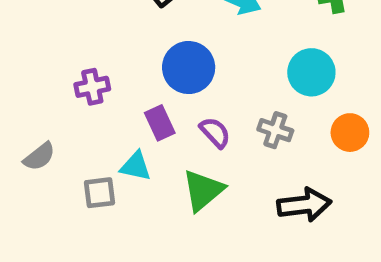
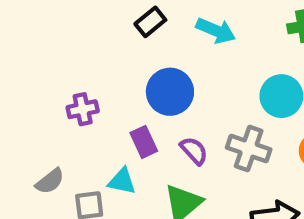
gray cross: (275, 130) -> (249, 149), size x1.4
gray semicircle: (39, 157) -> (50, 181), moved

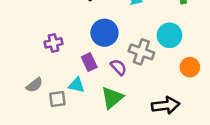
gray cross: (249, 149) -> (141, 52), moved

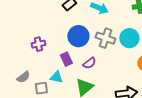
gray cross: (141, 52) -> (105, 38), moved
purple semicircle: (119, 67) -> (89, 63), turned 96

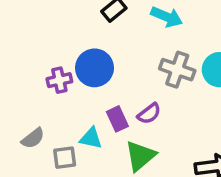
blue circle: (78, 36) -> (95, 68), moved
purple rectangle: (66, 59) -> (117, 119), moved

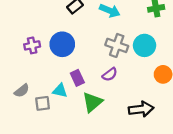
purple cross: (59, 80) -> (32, 45), moved
purple semicircle: (149, 114) -> (110, 74), moved

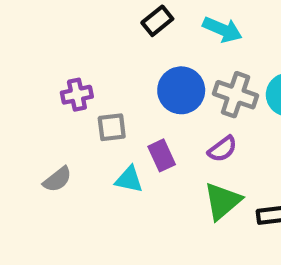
blue circle: (62, 44) -> (181, 90), moved
green triangle: (92, 102) -> (222, 201), moved
gray square: (43, 103) -> (112, 127), moved

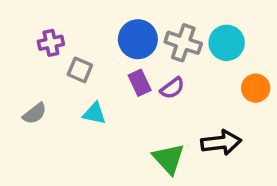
gray square: (112, 127) -> (80, 70), turned 30
purple rectangle: (162, 155) -> (140, 83), moved
green triangle: (222, 201) -> (169, 159), moved, turned -32

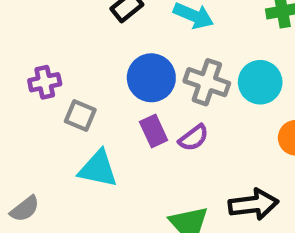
gray semicircle: (35, 113) -> (25, 209), moved
cyan triangle: (94, 113) -> (98, 169), size x1.4

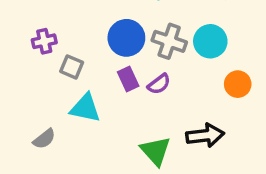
gray semicircle: (25, 209) -> (44, 139), moved

